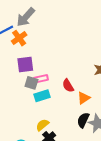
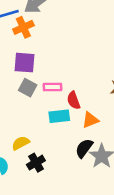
pink rectangle: (41, 79) -> (52, 87), moved
cyan rectangle: (42, 96) -> (59, 116), moved
yellow semicircle: (42, 125) -> (21, 143), moved

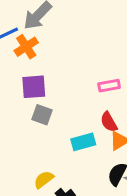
pink rectangle: (52, 87) -> (109, 86), moved
red semicircle: (74, 100) -> (109, 122), moved

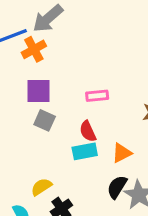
pink rectangle: (109, 86) -> (97, 96), moved
red semicircle: (109, 122) -> (88, 131), moved

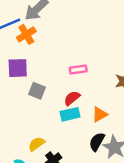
purple square: (38, 91) -> (18, 68), moved
red semicircle: (88, 131) -> (72, 98), turned 77

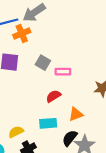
gray square: (37, 91) -> (43, 63), moved
cyan rectangle: (70, 114) -> (48, 123), moved

